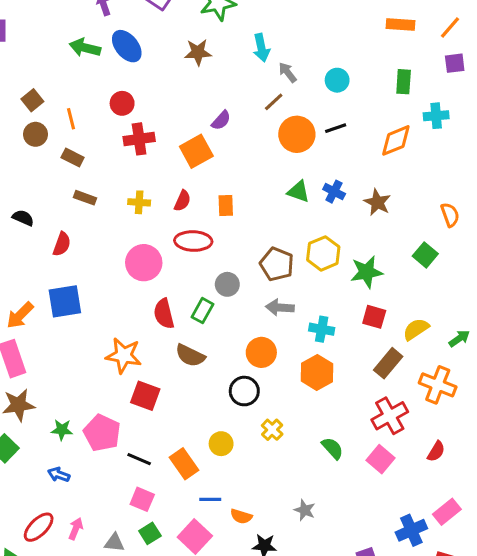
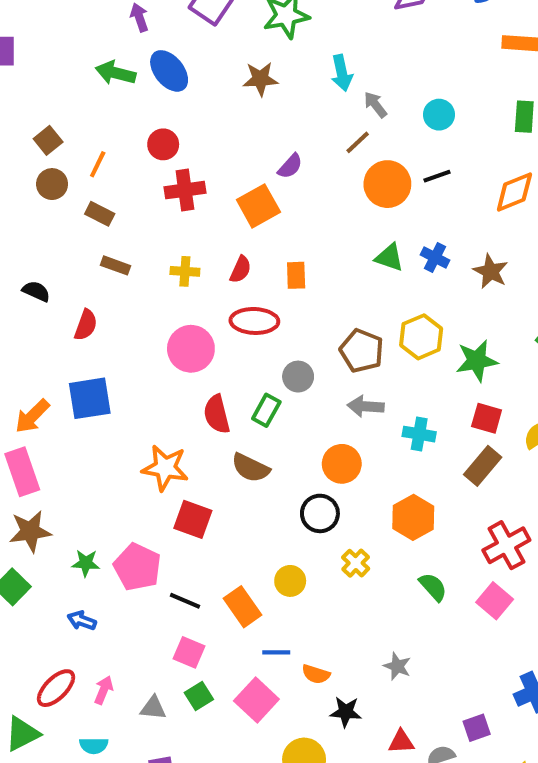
orange line: (71, 119) -> (98, 164), turned 40
brown rectangle: (388, 363) -> (483, 466), moved
orange hexagon: (317, 372) -> (413, 517), moved

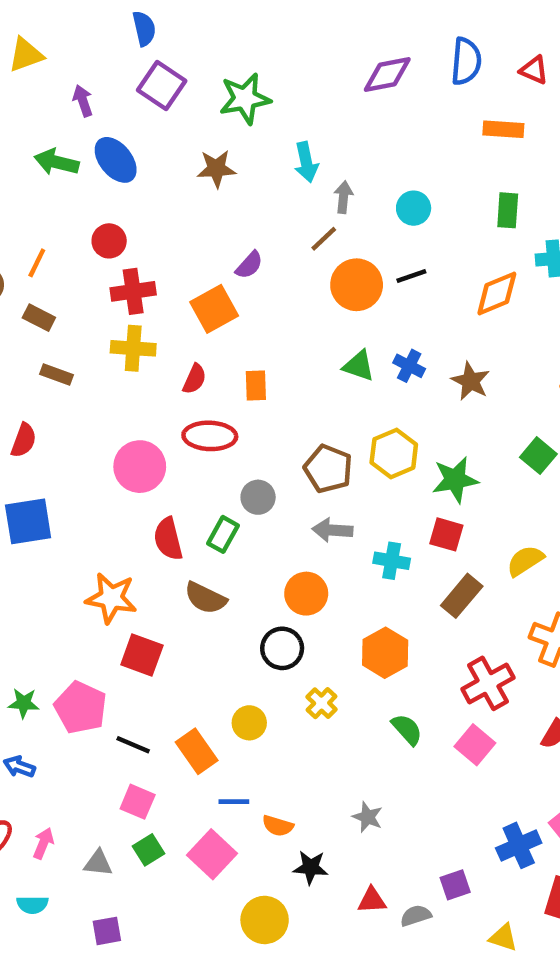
gray arrow: (375, 105) -> (343, 197), turned 44
yellow cross: (185, 271) -> (133, 348), moved, size x1.4
red square: (487, 418) -> (446, 534), moved

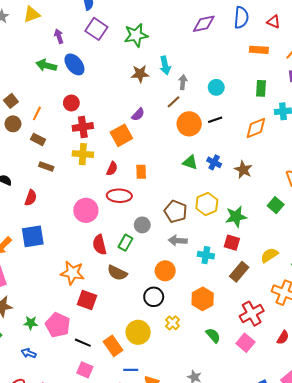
brown star: (216, 169) -> (140, 74), moved
yellow circle: (249, 723) -> (138, 332), size x1.5

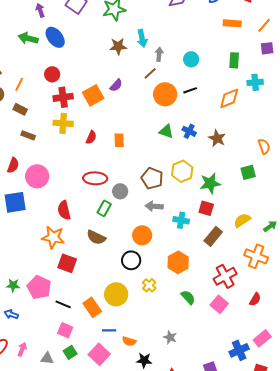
orange square: (121, 135) -> (93, 95), moved
red ellipse: (119, 196) -> (95, 178), moved
green square: (276, 205) -> (248, 172), turned 35
pink circle: (86, 210) -> (37, 176), moved
red semicircle: (99, 245) -> (64, 210), moved

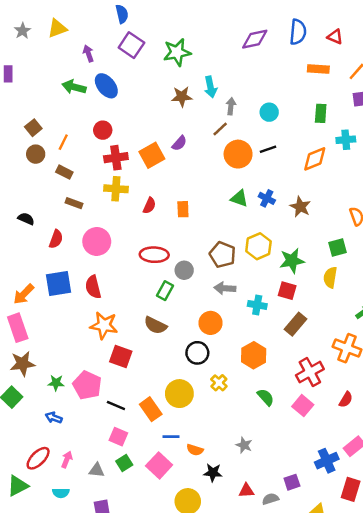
pink circle: (37, 176) -> (97, 241), moved
red semicircle: (64, 210) -> (93, 287), moved
yellow semicircle: (242, 220) -> (330, 277), moved, turned -48

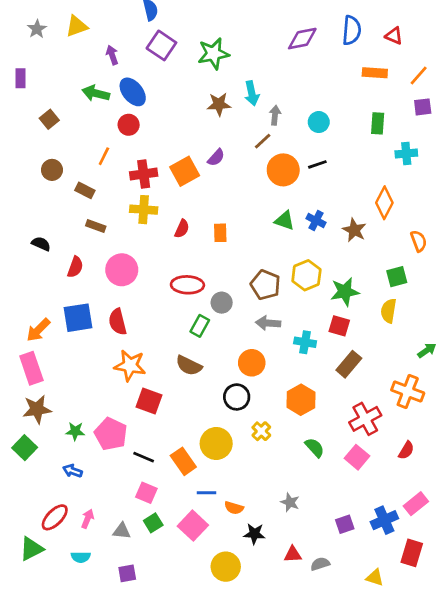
brown square: (33, 128) -> (49, 119), moved
red circle: (103, 130) -> (129, 125), moved
orange line: (63, 142) -> (104, 156), moved
orange diamond: (315, 159) -> (384, 203), moved, turned -40
purple square: (292, 482) -> (345, 524), moved

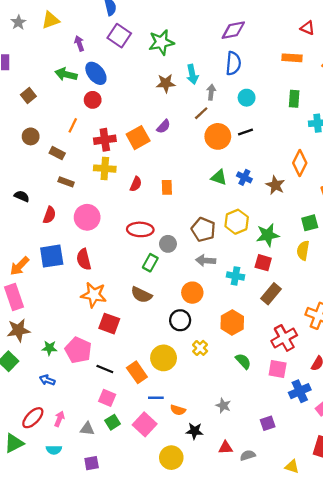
blue semicircle: (352, 30) -> (233, 63), moved
pink square: (357, 457) -> (278, 369), turned -30
blue cross: (384, 520) -> (300, 391), moved

